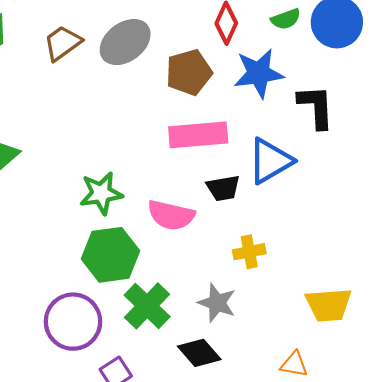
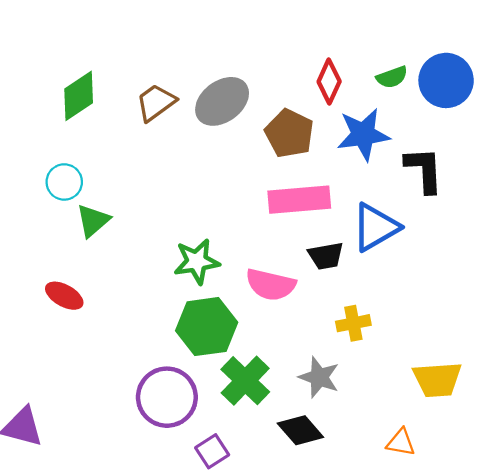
brown pentagon: (189, 72) -> (289, 133), turned -30

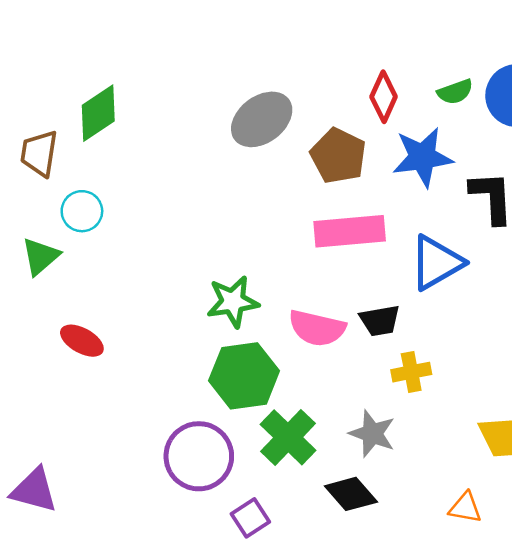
brown trapezoid: (156, 103) -> (39, 153), moved, turned -45
green triangle: (93, 221) -> (40, 256), moved
black trapezoid: (326, 256) -> (380, 321), moved

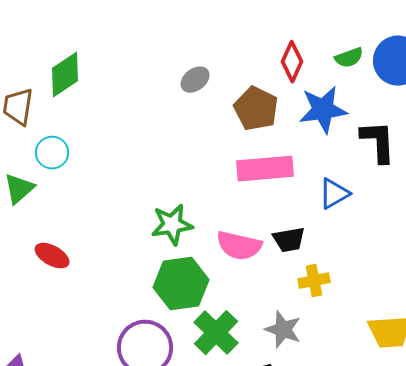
gray ellipse: (262, 119) -> (195, 80), size x0.6
blue triangle: (436, 263) -> (334, 194), size x0.7

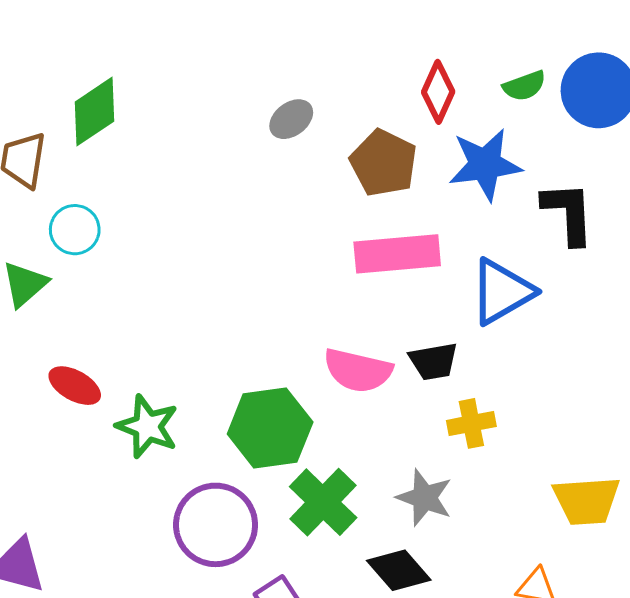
blue triangle: (334, 194) -> (502, 292), size x1.4
green star: (172, 225) -> (147, 426), moved, turned 30

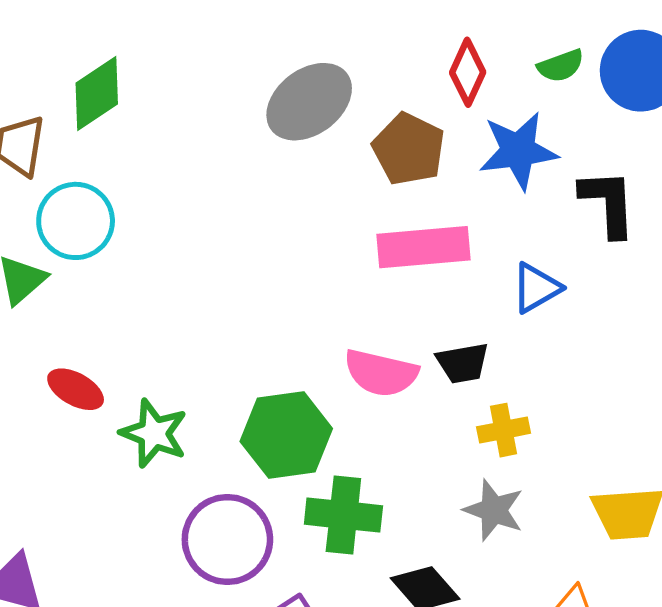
gray ellipse: (291, 119) -> (309, 102), size x1.8
cyan circle: (75, 230) -> (76, 221), size x1.4
blue triangle: (502, 292) -> (536, 288), size x0.7
gray star: (424, 498) -> (494, 510), moved
green cross: (323, 502) -> (343, 515), turned -38

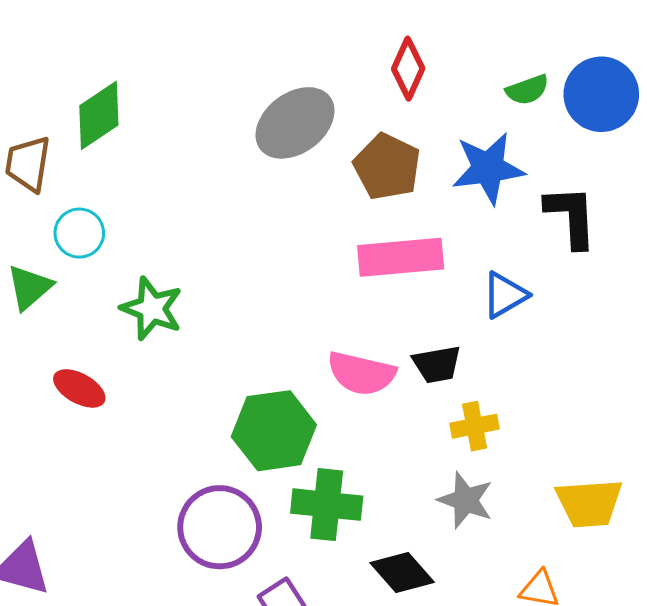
red diamond: (468, 72) -> (408, 69), moved
cyan circle: (76, 221) -> (79, 233), size x0.7
green star: (154, 433) -> (152, 308), moved

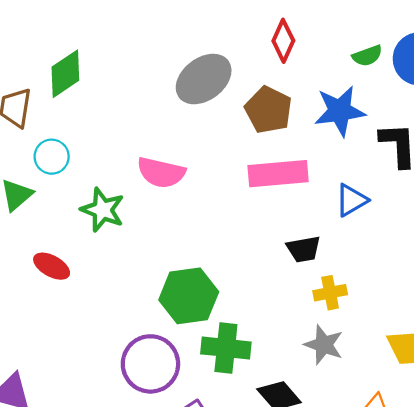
pink semicircle: (361, 373) -> (161, 173), moved

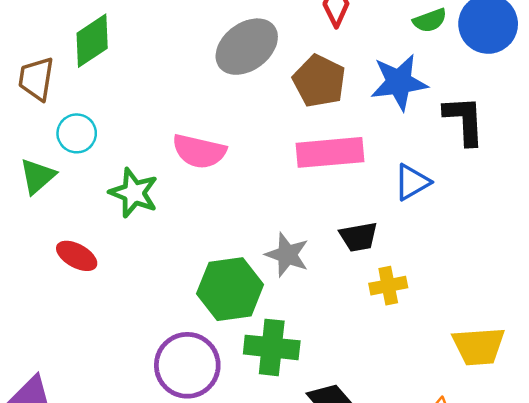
gray star: (324, 345) -> (287, 255), moved

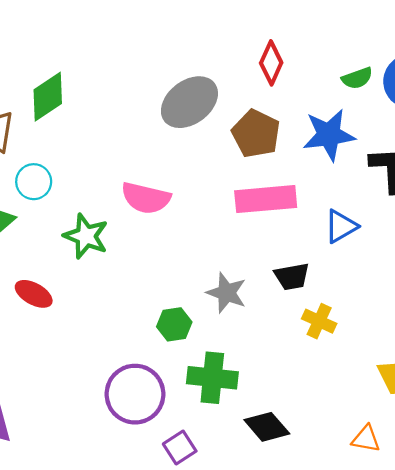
yellow cross: (388, 286) -> (319, 321), turned 36
green hexagon: (230, 289) -> (174, 324), size x0.6

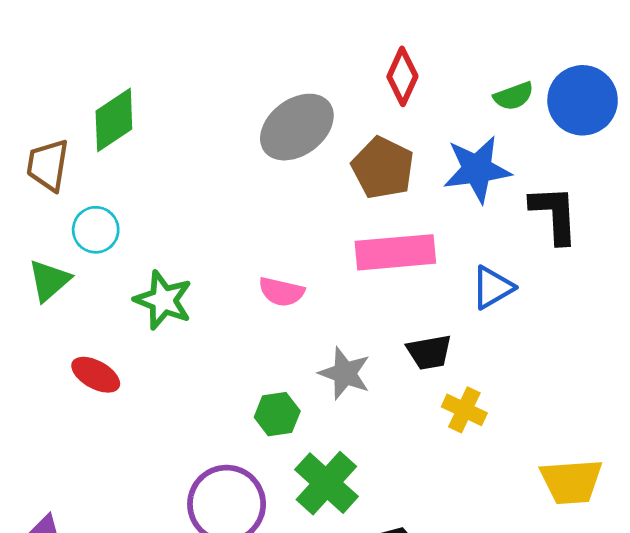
pink semicircle: (146, 198) -> (281, 292), moved, size x0.7
green cross: (212, 378) -> (326, 483), turned 36

